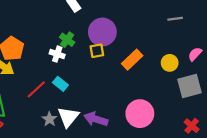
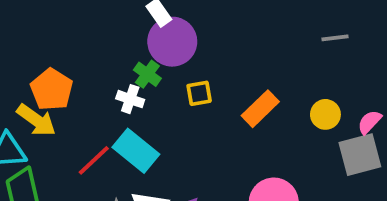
purple circle: (102, 32) -> (172, 42), moved
pink semicircle: (195, 54) -> (369, 122), moved
cyan rectangle: (60, 84) -> (136, 151), size x1.6

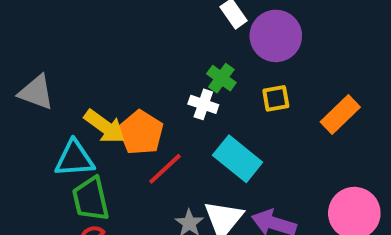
purple circle: (172, 42) -> (276, 36), moved
orange pentagon: (52, 90) -> (141, 133), moved
cyan rectangle: (136, 151) -> (238, 159), moved

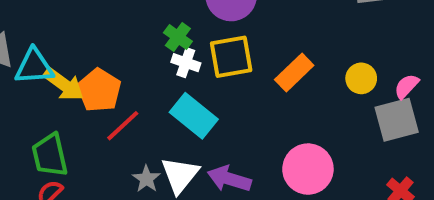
yellow square: (276, 98) -> (231, 57), size x1.6
white cross: (203, 104) -> (186, 63), moved
cyan triangle: (74, 159) -> (34, 67), moved

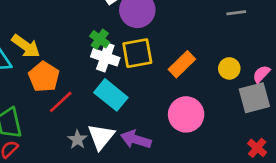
white cross: (186, 63) -> (105, 57), size x1.4
yellow arrow: (64, 84) -> (26, 46), moved
pink circle: (308, 169) -> (186, 114), moved

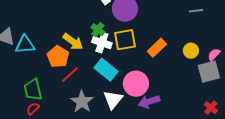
yellow arrow: (26, 46) -> (73, 42), moved
pink circle: (186, 114) -> (136, 84), moved
white triangle: (101, 137) -> (113, 100), moved
gray star: (77, 140) -> (82, 102), size x1.6
purple arrow: (136, 140) -> (149, 102), moved, turned -35

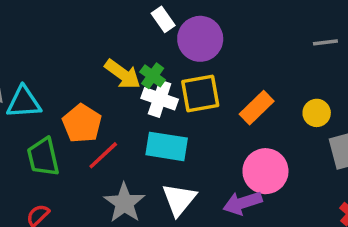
yellow arrow: (73, 42) -> (123, 74), moved
cyan rectangle: (106, 70) -> (167, 146), turned -30
pink circle: (136, 84) -> (265, 171), moved
green trapezoid: (33, 90) -> (43, 157), moved

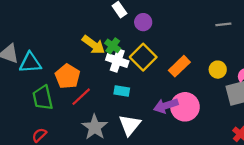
purple circle: (200, 39) -> (143, 22), size x0.6
yellow square: (200, 94) -> (143, 57), turned -35
cyan rectangle: (167, 146) -> (122, 91), size x0.6
purple arrow: (243, 203) -> (166, 106), moved

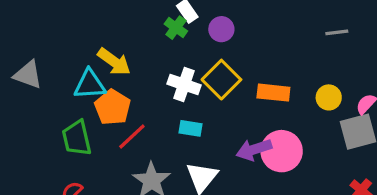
yellow arrow: (93, 45) -> (114, 62), moved
green cross: (113, 46) -> (176, 28), moved
cyan triangle: (30, 63) -> (90, 84), moved
orange rectangle: (179, 66) -> (273, 93), turned 50

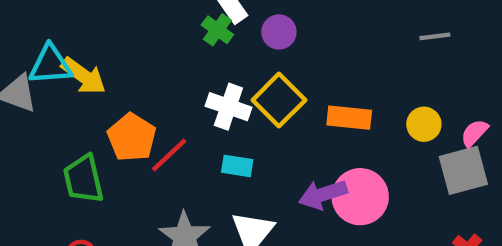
yellow arrow: (114, 62) -> (83, 76), moved
cyan triangle: (90, 84) -> (51, 65), moved
red line: (132, 136) -> (169, 155), moved

